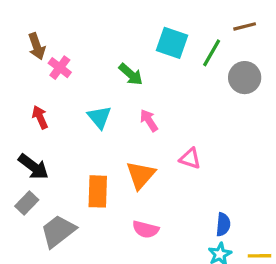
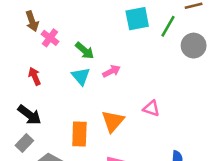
cyan square: (172, 43) -> (137, 19), turned -30
green arrow: (131, 74) -> (85, 51), moved
pink arrow: (149, 120) -> (112, 71), moved, turned 96

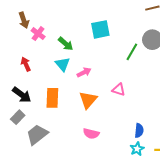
cyan square: (137, 19) -> (100, 29), moved
green line: (168, 26) -> (132, 52), moved
pink arrow: (112, 71) -> (84, 72), moved
orange rectangle: (79, 134) -> (52, 98), moved

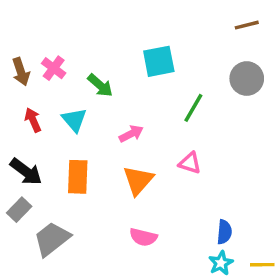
brown arrow: (24, 20) -> (21, 72), moved
green line: (132, 52) -> (193, 108), moved
cyan triangle: (63, 64) -> (74, 120), moved

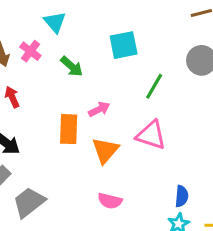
cyan triangle: (74, 120) -> (55, 22), moved
pink triangle: (190, 163) -> (151, 135), size x1.5
orange rectangle: (78, 177) -> (69, 129), moved

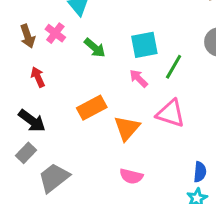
cyan square: (124, 45) -> (144, 45), moved
pink arrow: (99, 109) -> (139, 78), moved, turned -108
orange rectangle: (69, 129) -> (92, 108), turned 60

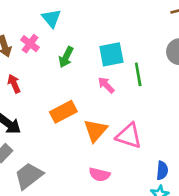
green arrow: (95, 48) -> (66, 57), turned 75
green line: (174, 67) -> (138, 74), turned -40
pink triangle: (171, 113) -> (129, 136), moved

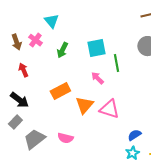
pink arrow: (106, 85) -> (97, 78), moved
blue semicircle: (162, 170) -> (134, 135), turned -128
pink semicircle: (99, 174) -> (65, 138), moved

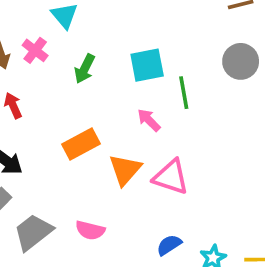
blue semicircle: (134, 135) -> (169, 245), moved

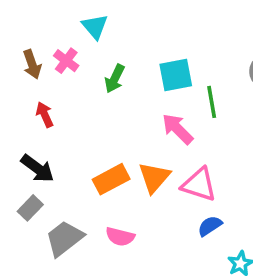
pink arrow: (149, 120) -> (178, 129), size x1.4
orange rectangle: (81, 144) -> (111, 179), moved
blue semicircle: (169, 245) -> (210, 226), moved

